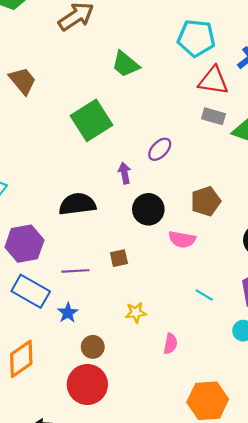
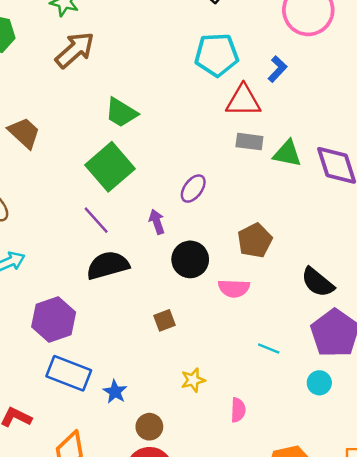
green trapezoid: (125, 64) -> (121, 113), moved
purple line: (75, 271) -> (96, 220), moved, turned 60

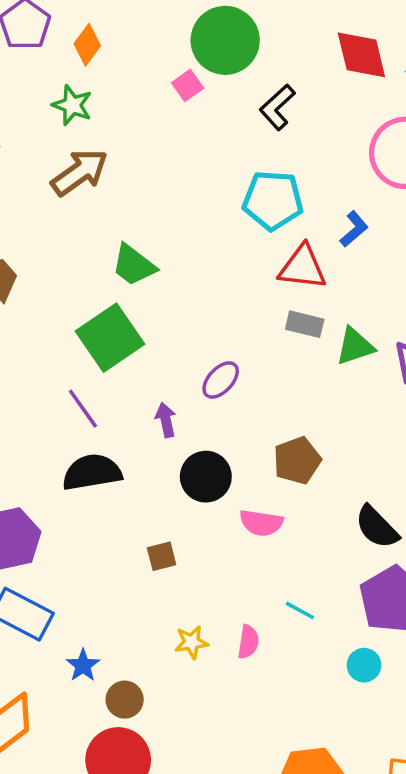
green triangle: (287, 154) -> (355, 346), turned -36
blue star: (115, 392) -> (83, 665), moved
pink semicircle: (238, 410) -> (248, 642), moved

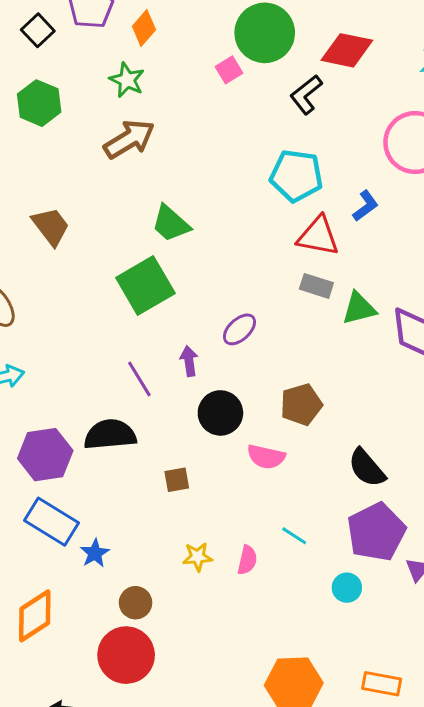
red diamond: (361, 55) -> (347, 50), moved, turned -69
purple line: (83, 409) -> (139, 379), moved
black semicircle: (92, 472) -> (110, 435), moved
blue star: (83, 665) -> (95, 553), moved

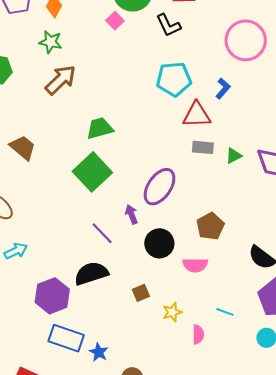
black L-shape: (306, 95) -> (168, 25), turned -64
green trapezoid: (171, 224) -> (100, 128), turned 136
green triangle: (359, 308) -> (234, 156), size x0.7
purple ellipse: (239, 329) -> (160, 187), size x1.6
yellow star: (198, 557) -> (172, 312), moved

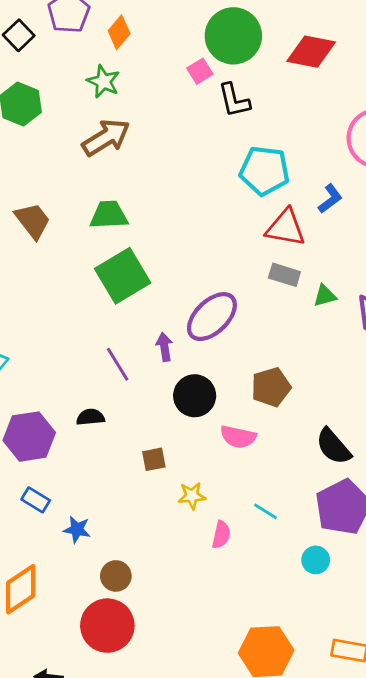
black L-shape: (168, 25) -> (234, 100), moved
green trapezoid: (100, 128) -> (109, 215), moved
black semicircle: (91, 273) -> (90, 417), size x0.6
blue rectangle: (66, 338) -> (36, 500), size x0.6
blue star: (99, 352) -> (77, 529), turned -30

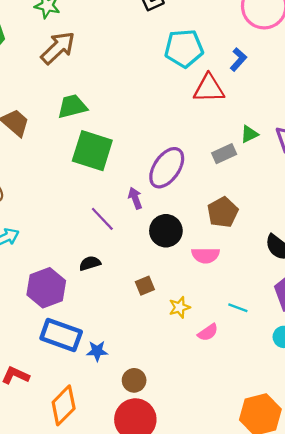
gray rectangle: (284, 275) -> (224, 154), moved, turned -30
green square: (123, 276) -> (92, 151), turned -30
blue rectangle: (36, 500) -> (61, 335), size x1.8
pink semicircle: (221, 535) -> (208, 332), turned 55

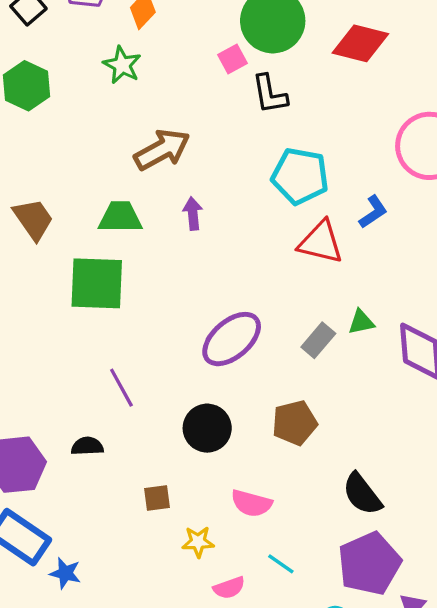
brown arrow: (58, 48) -> (162, 150), moved
green square: (92, 151) -> (97, 283), moved, turned -30
gray rectangle: (224, 154) -> (318, 340), turned -40
purple arrow: (135, 198) -> (193, 214), moved
pink semicircle: (205, 255) -> (251, 503), moved

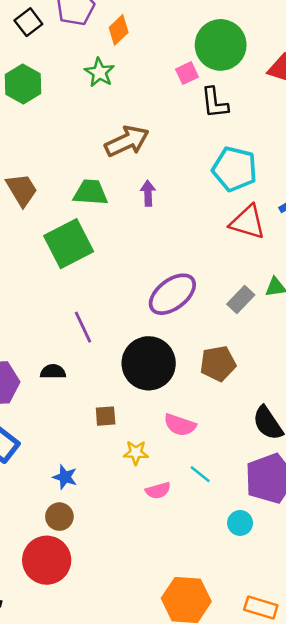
green square: (97, 283) -> (69, 244), turned -33
black circle: (207, 428) -> (149, 363), size x1.4
blue star: (65, 573) -> (65, 477), moved

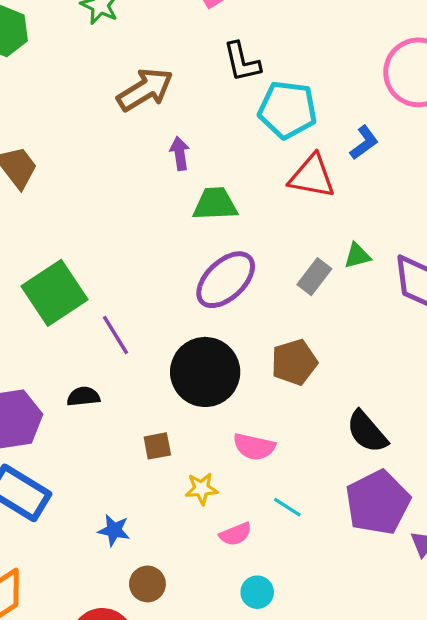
black L-shape: (215, 103) -> (242, 62), moved
green trapezoid: (91, 192) -> (215, 204), moved
green square: (69, 244) -> (55, 293), moved
brown circle: (59, 517) -> (147, 584), moved
cyan circle: (240, 523) -> (257, 592), moved

